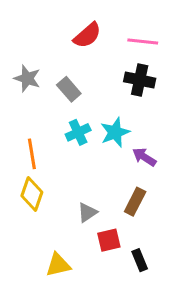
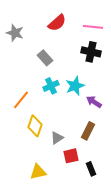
gray star: (27, 78) -> (15, 33), moved
orange line: (32, 154) -> (21, 100), turned 48
yellow diamond: (32, 194) -> (35, 126), moved

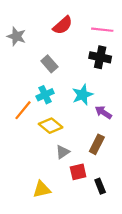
cyan cross: (51, 86) -> (45, 95), moved
yellow diamond: (35, 126) -> (51, 126), moved, turned -70

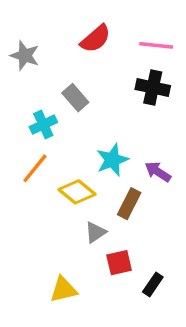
cyan cross: (45, 95) -> (43, 125), moved
cyan star: (82, 95) -> (112, 160), moved
brown rectangle: (97, 144) -> (129, 204), moved
black rectangle: (100, 186) -> (153, 284), turned 56

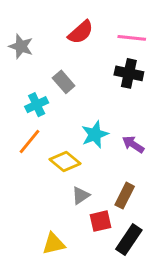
brown rectangle: (129, 204) -> (125, 196), moved
black rectangle: (153, 284) -> (129, 240), size x1.5

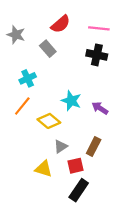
gray rectangle: (64, 82) -> (48, 49), moved
cyan star: (95, 134) -> (71, 101), turned -30
black rectangle: (129, 240) -> (79, 190), moved
yellow triangle: (54, 244) -> (44, 169), moved, turned 30

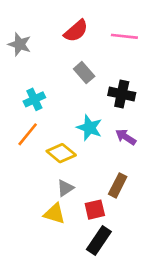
gray rectangle: (48, 49) -> (84, 73), moved
black cross: (97, 55) -> (122, 94), moved
gray triangle: (61, 146) -> (65, 188), moved

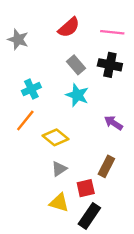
black cross: (122, 94) -> (110, 65), moved
cyan star: (89, 128) -> (77, 95), moved
yellow triangle: (55, 214) -> (59, 203), moved

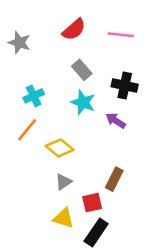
black cross: (110, 65) -> (125, 85), moved
purple arrow: (114, 123) -> (116, 121), moved

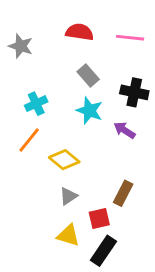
red semicircle: (74, 30) -> (80, 32), turned -130

